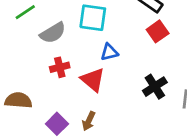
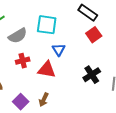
blue triangle: (109, 52) -> (59, 50), turned -48
red triangle: (93, 80) -> (47, 70), turned -30

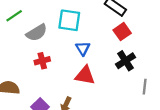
red triangle: (47, 70) -> (85, 75), moved
black cross: (92, 75) -> (126, 61), moved

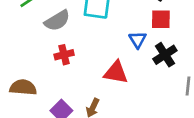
red square: (122, 32) -> (161, 19), turned 36
blue triangle: (83, 48) -> (138, 40), moved

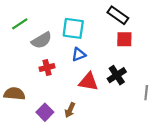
blue triangle: (138, 40) -> (79, 54), moved, turned 40
black cross: (165, 55) -> (117, 75), moved

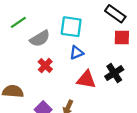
red cross: (47, 68) -> (45, 66), turned -32

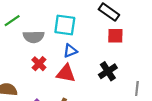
gray semicircle: (40, 39) -> (34, 37), turned 30
red triangle: (86, 80) -> (66, 73), moved

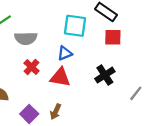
cyan square: (65, 25) -> (75, 26), moved
gray line: (137, 88) -> (136, 93), turned 32

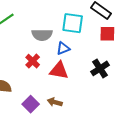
gray semicircle: (26, 38) -> (42, 35), moved
brown arrow: (56, 112) -> (55, 102), turned 80

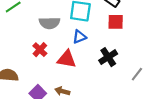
blue triangle: (63, 48) -> (79, 37), moved

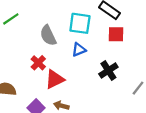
gray semicircle: (49, 23) -> (48, 35), turned 66
red triangle: (67, 59) -> (55, 79), moved, turned -36

